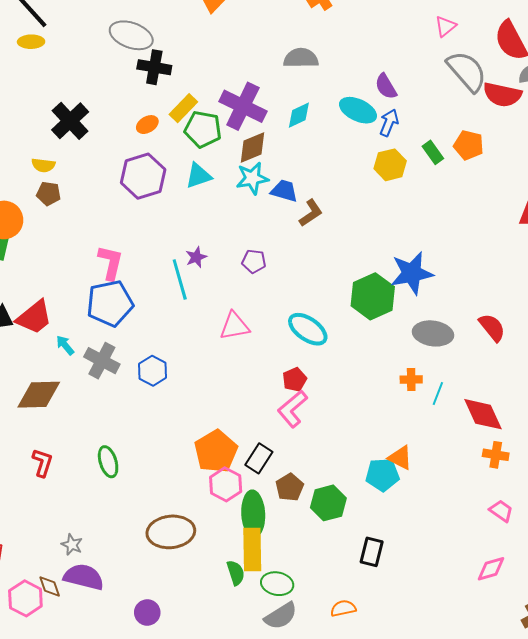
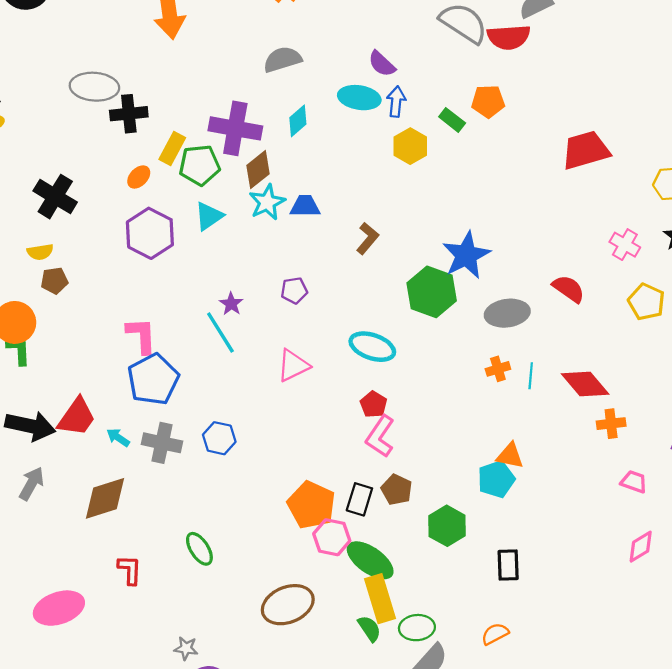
brown L-shape: (311, 213) -> (367, 238), moved
brown pentagon: (290, 487) -> (397, 490), moved
green ellipse: (253, 514) -> (370, 560), turned -36

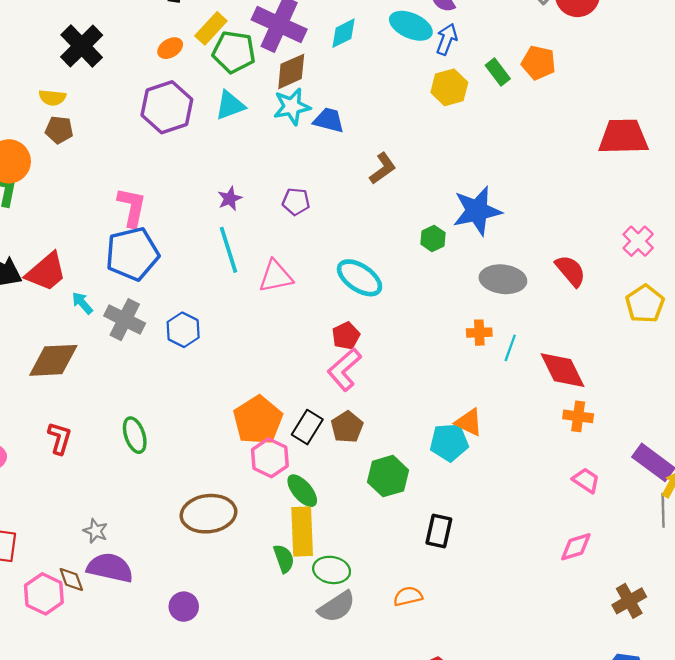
green hexagon: (432, 292) -> (433, 238), size x0.5
cyan line: (220, 333) -> (229, 250), moved
green ellipse: (370, 560) -> (302, 491), size x0.7

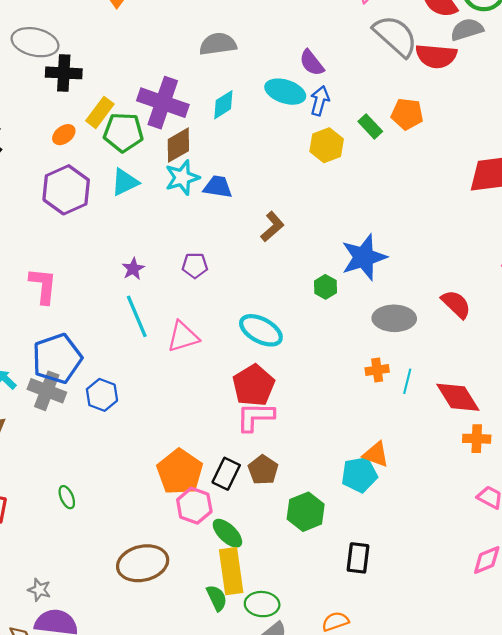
blue pentagon: (132, 254) -> (57, 358), moved
red pentagon: (346, 336) -> (254, 385), size x1.6
pink L-shape: (344, 369) -> (255, 417), turned 48
green ellipse: (135, 435) -> (67, 497), size x0.7

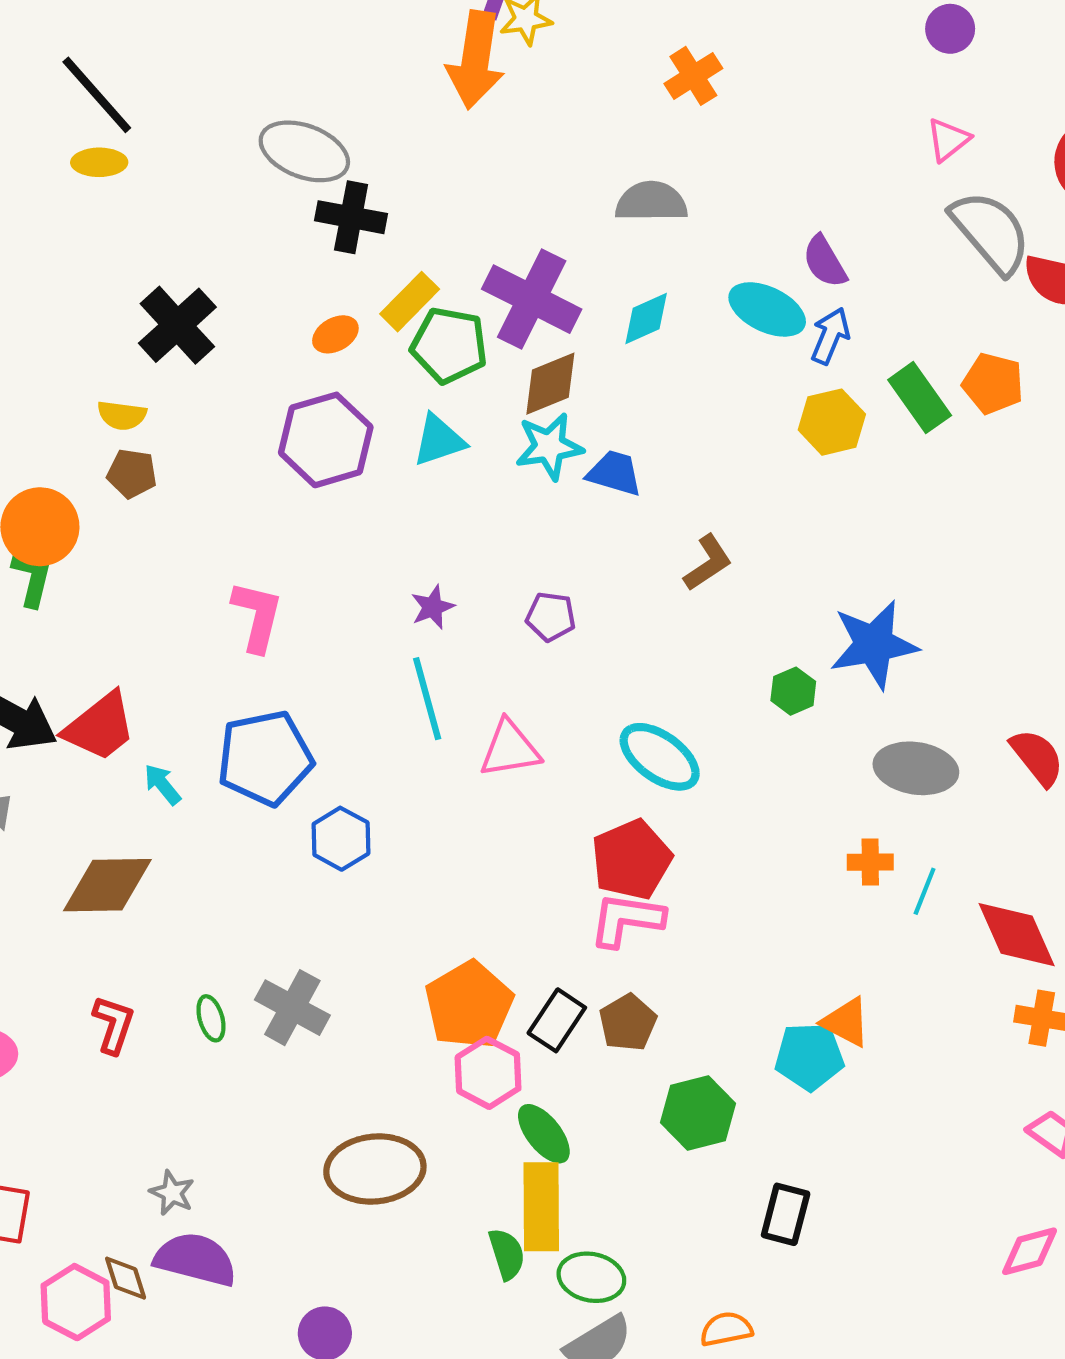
green rectangle: (370, 126) -> (920, 398), size x1.4
gray cross: (47, 391) -> (292, 1008), moved
green ellipse: (67, 497) -> (211, 1018), moved

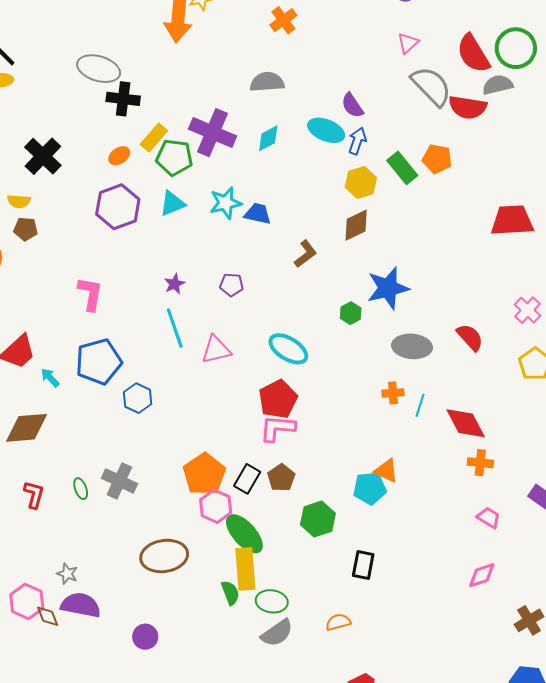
brown diamond: (550, 384) -> (356, 225), moved
green ellipse: (544, 1134) -> (244, 534), size x1.4
pink hexagon: (76, 1302) -> (27, 601), moved

